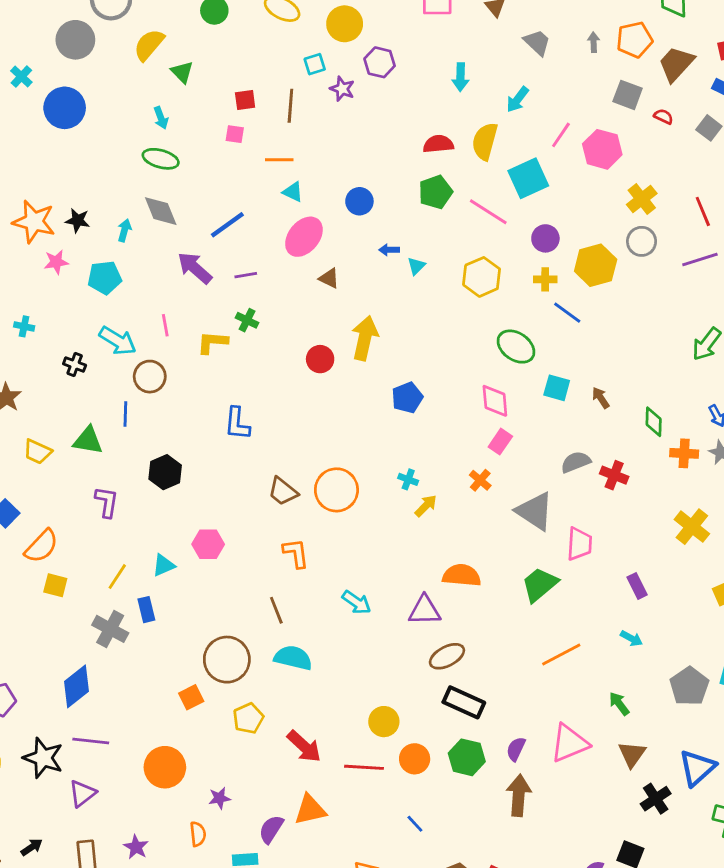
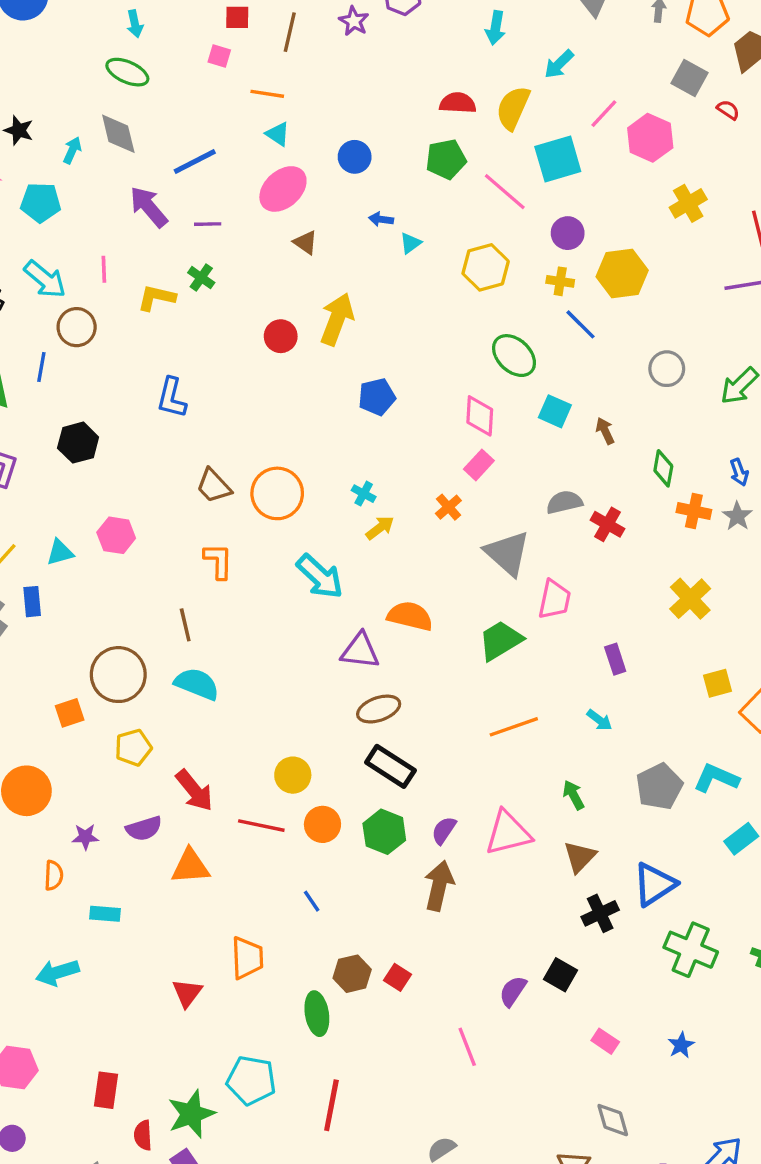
gray circle: (642, 241) -> (667, 369), moved
cyan arrow: (357, 602) -> (320, 577), moved, size x1.4
purple semicircle: (271, 829) -> (144, 829), moved, turned -148

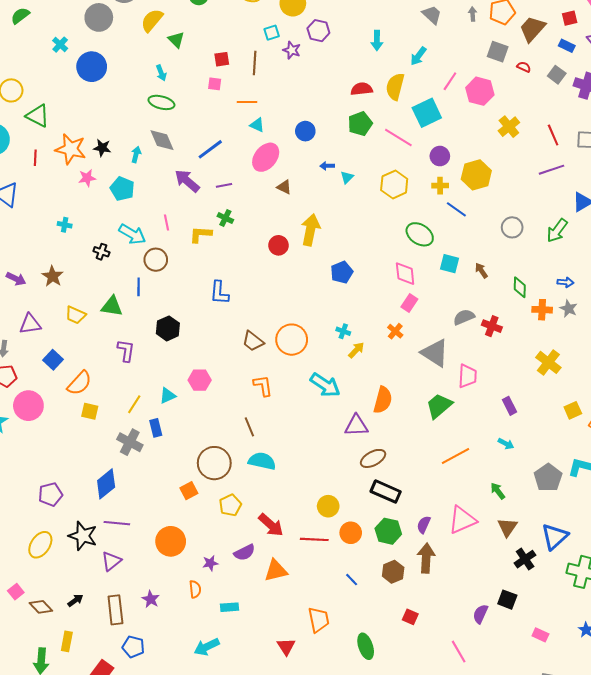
cyan pentagon: (41, 202) -> (122, 189), turned 30
blue arrow: (739, 472) -> (565, 282), turned -56
orange semicircle: (410, 616) -> (383, 400), turned 100
brown hexagon: (352, 974) -> (393, 572), moved

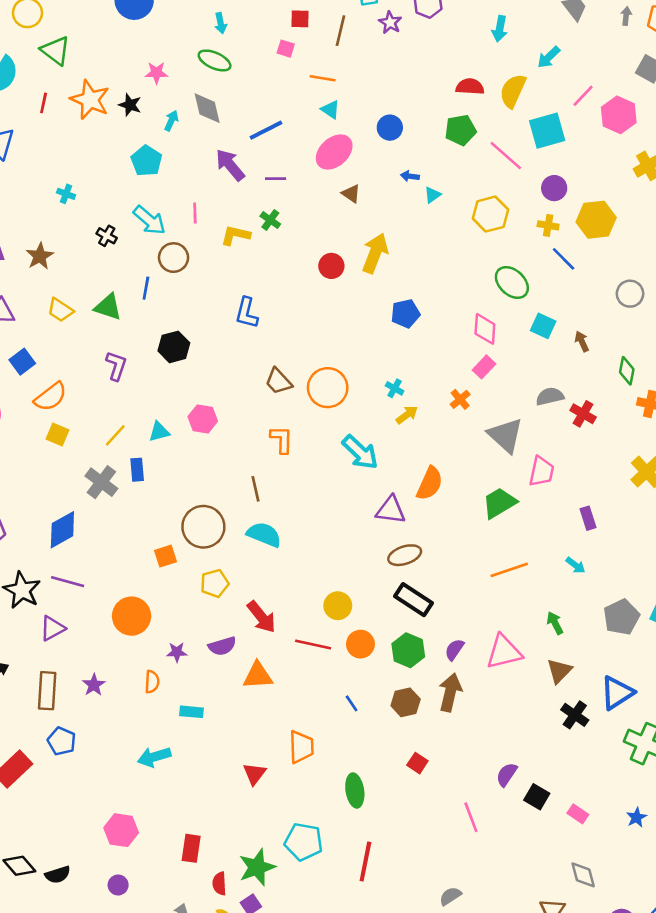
pink star: (87, 178) -> (156, 73), moved
black cross: (525, 559) -> (575, 715), turned -30
black square: (507, 600) -> (537, 797), moved

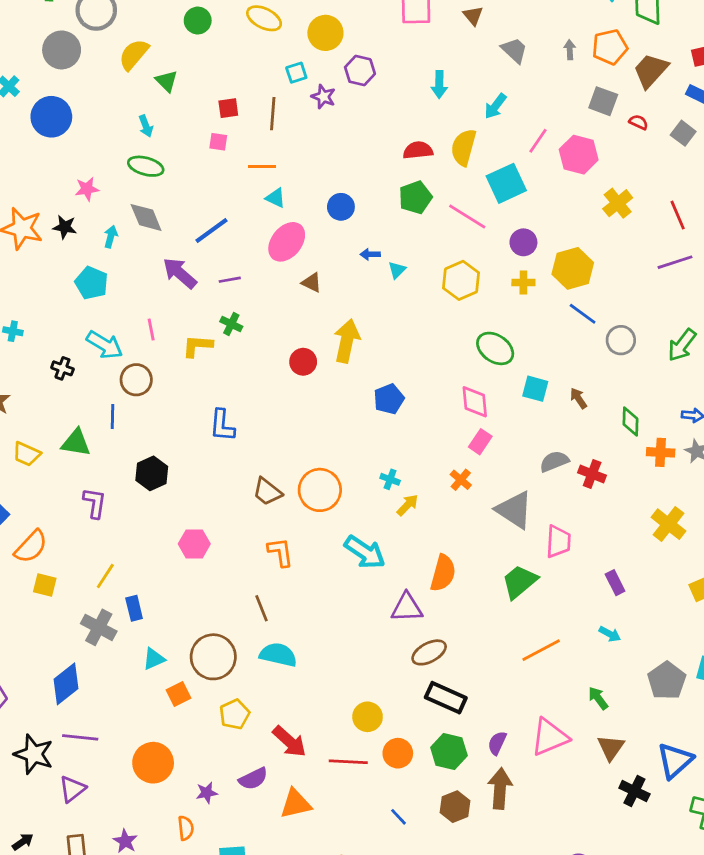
blue line: (564, 259) -> (583, 314), moved
cyan triangle: (159, 432) -> (154, 659), moved

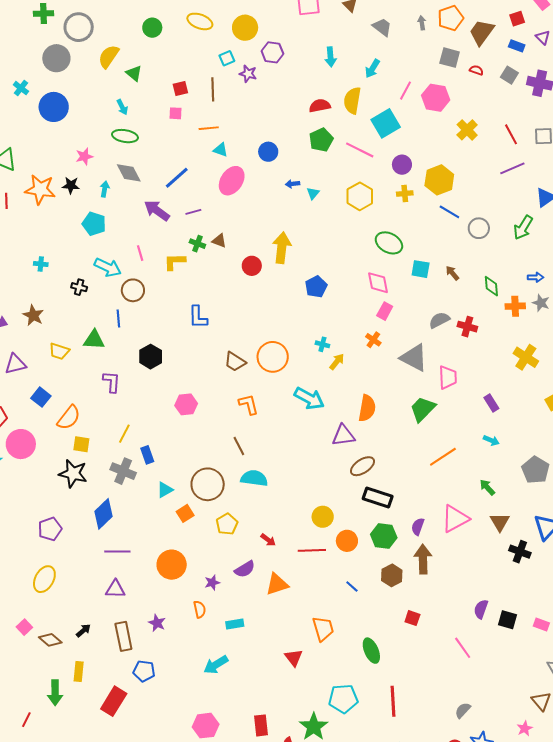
brown triangle: (312, 283) -> (219, 241), moved
red arrow: (289, 742) -> (268, 540), size x0.6
black star: (34, 754) -> (73, 474), moved
purple triangle: (72, 789) -> (115, 589), turned 45

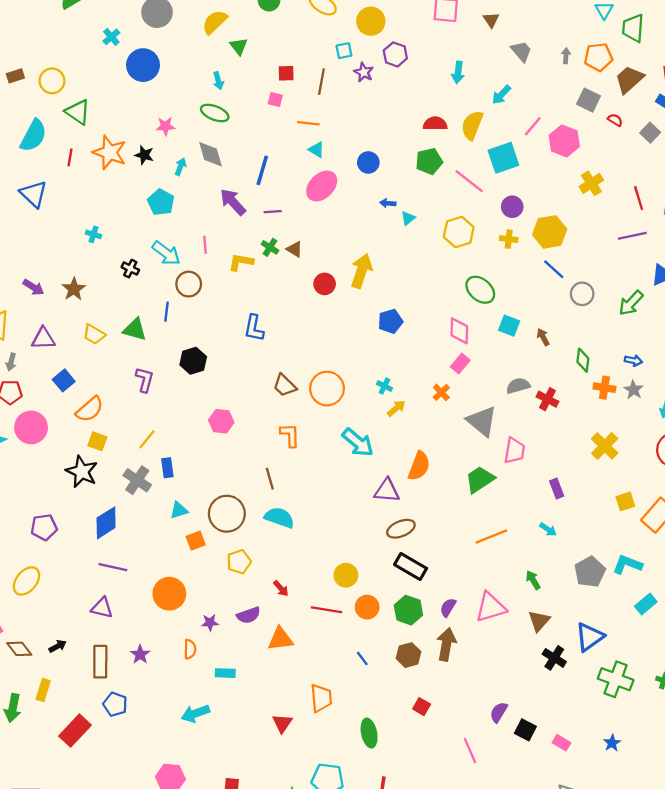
blue line: (177, 178) -> (262, 170), turned -44

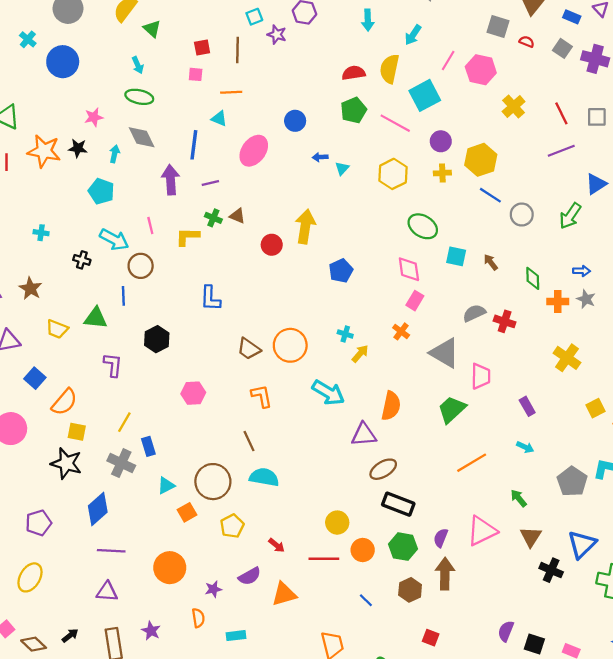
cyan triangle: (316, 150) -> (219, 119), moved
purple arrow: (233, 202) -> (171, 180), turned 48

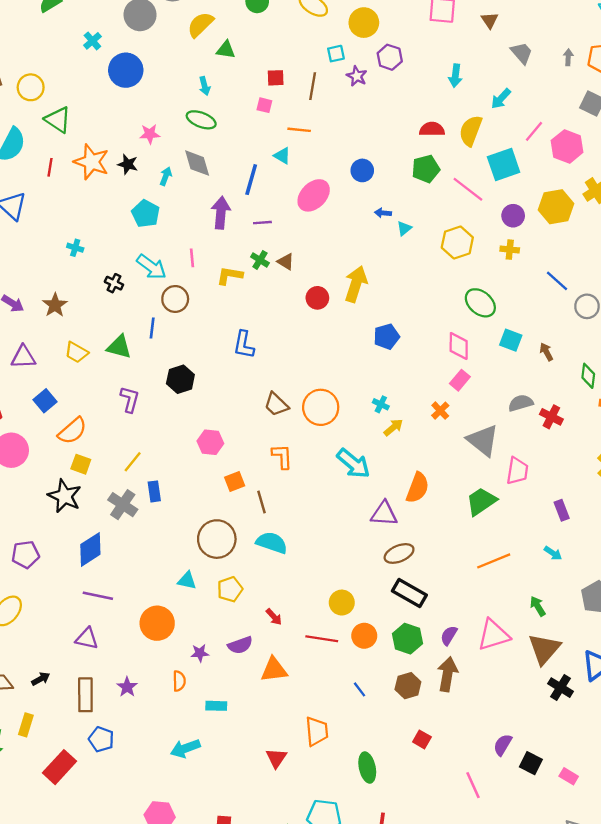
green triangle: (152, 29) -> (226, 50), turned -42
yellow hexagon: (481, 160) -> (556, 207), moved
cyan triangle: (166, 486) -> (187, 581), moved, turned 30
orange square: (187, 512) -> (235, 481), moved
brown triangle: (531, 537) -> (544, 649), size x1.4

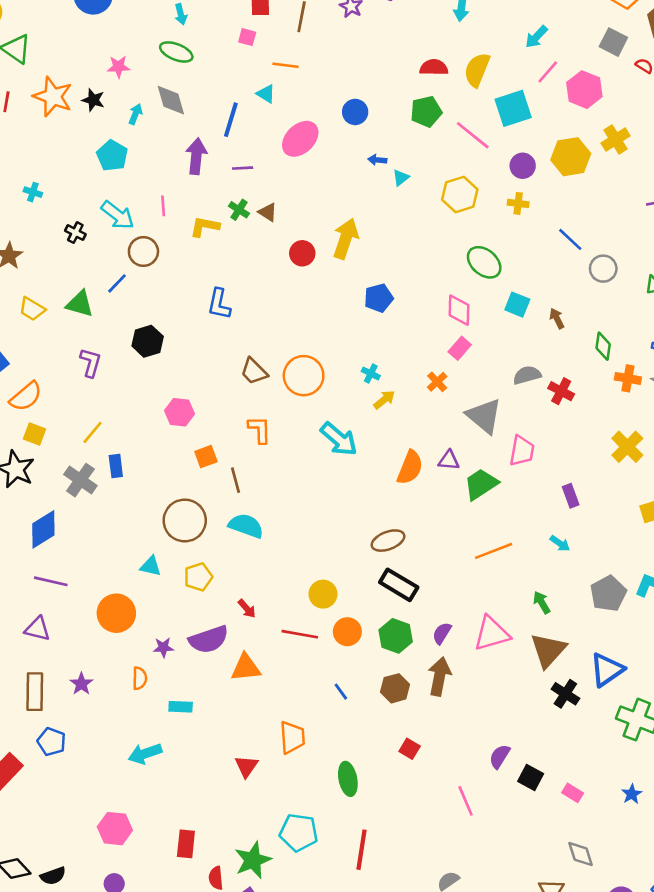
cyan arrow: (501, 99) -> (536, 37), moved
blue line: (152, 328) -> (117, 283), turned 36
purple triangle: (384, 514) -> (449, 460), moved, size x0.7
purple semicircle: (240, 645) -> (209, 640), size x1.4

